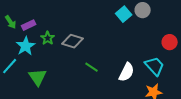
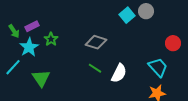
green arrow: (11, 22) -> (14, 31), moved
gray diamond: (73, 41) -> (96, 42), moved
white semicircle: (127, 72) -> (119, 73), moved

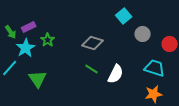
gray circle: (146, 11) -> (143, 34), moved
cyan trapezoid: (158, 67) -> (155, 68), turned -30

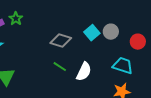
cyan square: (124, 16) -> (92, 33), moved
green star: (48, 40) -> (16, 19), moved

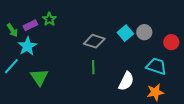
green line: (60, 67) -> (93, 67), turned 56
white semicircle: (84, 72) -> (126, 81), moved

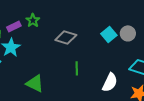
gray diamond: (94, 41) -> (66, 37), moved
green triangle: (39, 77) -> (35, 83), moved, turned -30

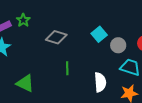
gray circle: (128, 33) -> (118, 45), moved
white semicircle: (110, 82) -> (100, 82), turned -30

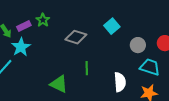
cyan square: (99, 34) -> (112, 26), moved
green triangle: (25, 83) -> (59, 84), moved

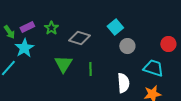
green star: (43, 20) -> (51, 28), moved
gray circle: (138, 45) -> (127, 46), moved
green triangle: (59, 84) -> (63, 64), moved, turned 36

